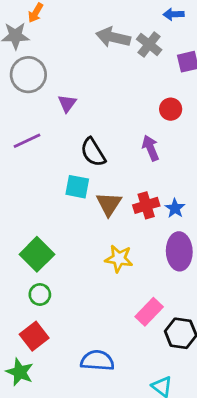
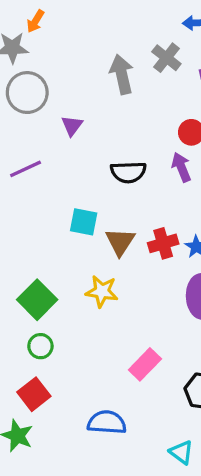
gray arrow: (113, 37) -> (122, 74), moved, turned 64
purple arrow: (151, 148) -> (181, 167), moved
black semicircle: (93, 152) -> (128, 172), moved, turned -60
yellow star: (119, 259) -> (102, 291), moved
pink rectangle: (149, 312) -> (145, 364), moved

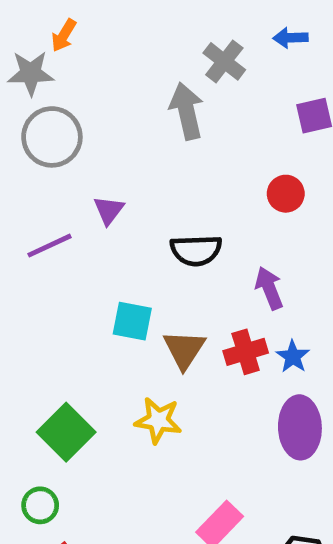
gray cross: (166, 58) -> (224, 61), moved
purple triangle: (72, 126) -> (109, 210), moved
purple arrow: (181, 167) -> (269, 288), moved
green circle: (40, 346) -> (40, 505), moved

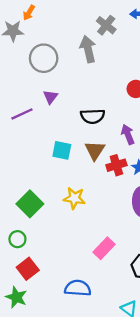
gray circle: (52, 137) -> (44, 58), moved
brown triangle: (184, 350) -> (95, 150), moved

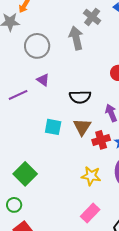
purple triangle: (50, 97) -> (43, 80), turned -32
yellow star: (74, 198) -> (91, 176), moved

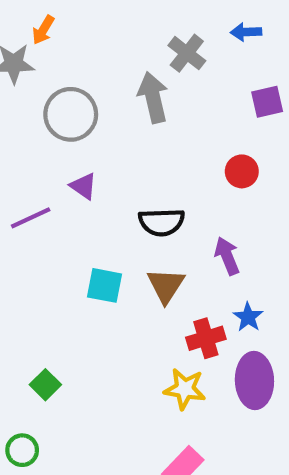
red cross: (101, 140) -> (206, 338), moved
green square: (25, 174) -> (45, 385), size x0.6

